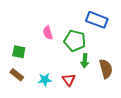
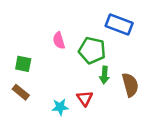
cyan star: (45, 80) -> (60, 107), moved

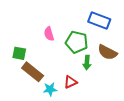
brown semicircle: (130, 85) -> (107, 52), moved, turned 132
brown rectangle: (21, 92) -> (33, 72), moved, size x1.5
red triangle: (85, 98) -> (71, 82), turned 40

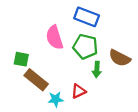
blue rectangle: (99, 21) -> (87, 17), moved
pink semicircle: (49, 34) -> (54, 37), size x1.5

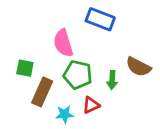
green pentagon: (85, 47) -> (78, 75), moved
brown rectangle: (36, 80) -> (42, 92), turned 75

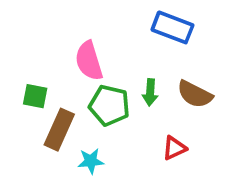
blue rectangle: (100, 19) -> (172, 27), moved
green arrow: (112, 80) -> (150, 92), moved
red triangle: (91, 105) -> (174, 148), moved

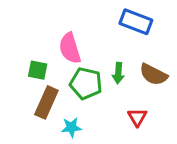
green square: (35, 96) -> (38, 70), moved
red triangle: (174, 148) -> (137, 117), turned -36

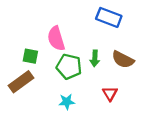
brown rectangle: (46, 102) -> (21, 82), moved, turned 30
cyan star: (71, 127) -> (67, 102), moved

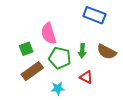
green square: (30, 56) -> (26, 49), turned -32
brown rectangle: (21, 82) -> (32, 71), moved
red triangle: (110, 93) -> (86, 77), moved, turned -32

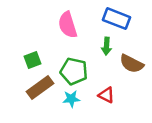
pink semicircle: (49, 33) -> (68, 25), moved
green arrow: (82, 51) -> (106, 46), moved
cyan star: (58, 88) -> (71, 99), moved

